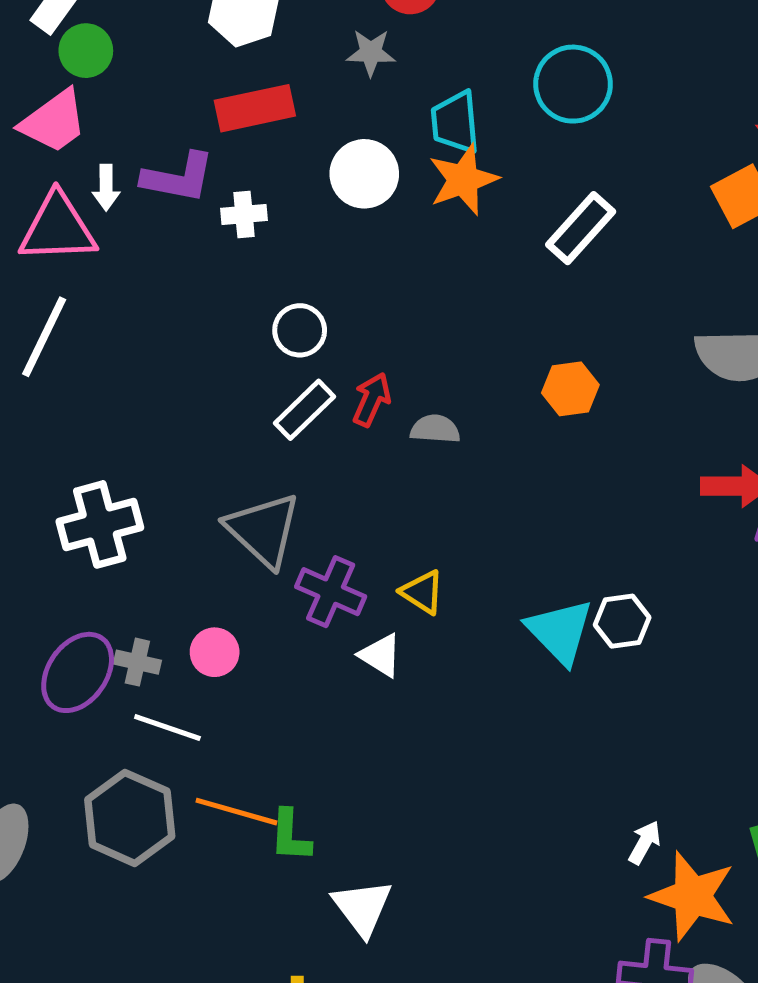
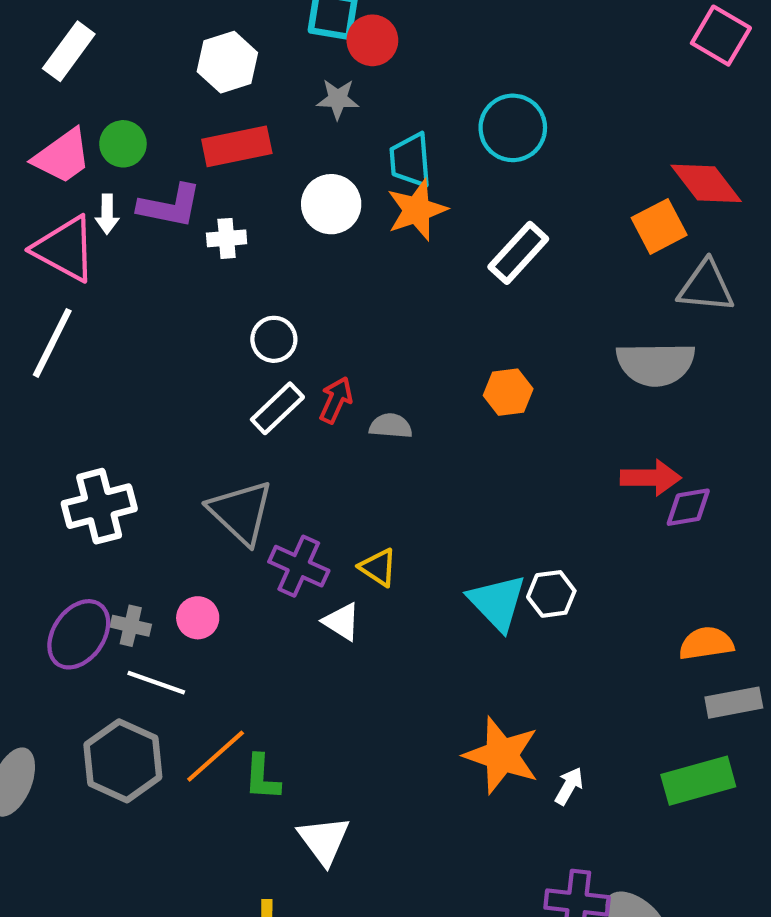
green circle: (86, 51) -> (123, 144), moved
pink triangle: (58, 228) -> (65, 249), turned 30
orange line: (237, 812) -> (216, 756), turned -58
orange star: (692, 896) -> (502, 755), moved

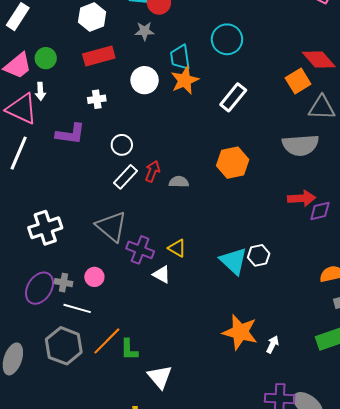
purple L-shape: (170, 206) -> (70, 134), moved
orange hexagon: (508, 392) -> (233, 163), size x1.4

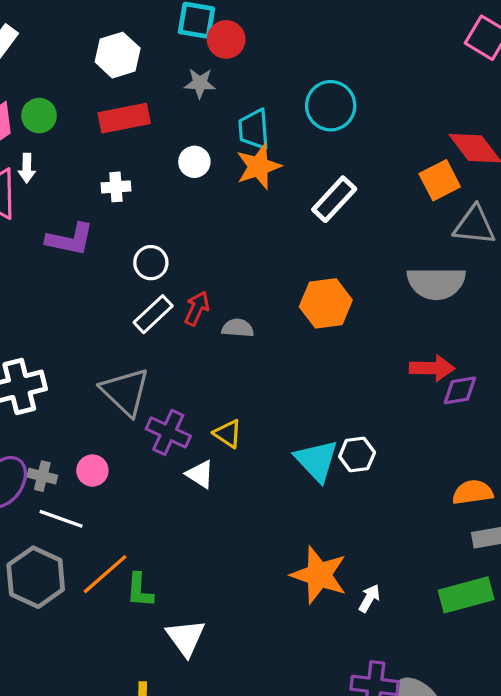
white circle: (145, 80) -> (194, 162), size x0.7

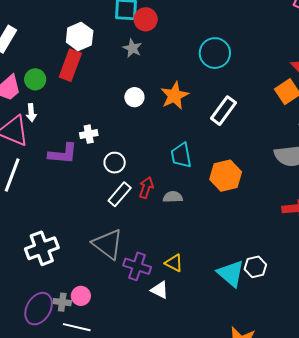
gray star: (200, 83) -> (132, 48), turned 30
red rectangle: (124, 118) -> (70, 65), moved, turned -52
cyan trapezoid: (254, 129) -> (181, 155), moved
white cross: (116, 187) -> (89, 134), moved
pink circle: (92, 471) -> (81, 296), moved

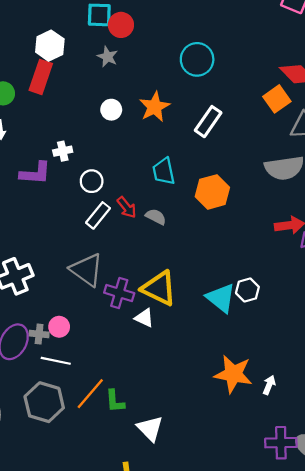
red arrow: (146, 188) -> (127, 207), turned 125
gray semicircle: (173, 197) -> (156, 217), turned 30
yellow triangle: (174, 263) -> (159, 288), size x1.8

